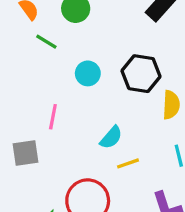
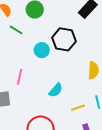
black hexagon: (141, 74) -> (64, 39), moved
yellow line: (128, 163) -> (78, 108), moved

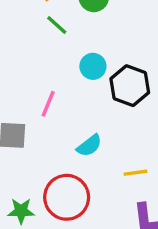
black hexagon: (64, 39) -> (130, 86), moved
cyan semicircle: (56, 90) -> (89, 146), moved

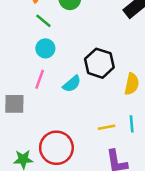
cyan circle: (93, 66) -> (45, 48), moved
cyan semicircle: (89, 146) -> (72, 84), moved

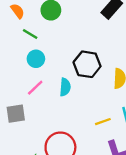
pink line: (40, 79) -> (35, 88), turned 36
cyan semicircle: (72, 84) -> (65, 87), turned -36

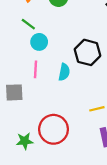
green line: (30, 34) -> (28, 24), moved
pink line: (35, 88) -> (35, 69), turned -49

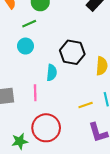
green line: (28, 24) -> (29, 24), moved, turned -56
pink line: (35, 69) -> (35, 93), moved

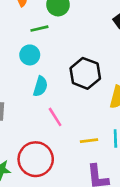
cyan semicircle: (52, 73) -> (40, 86), moved
pink line: (35, 93) -> (55, 117), moved, turned -42

